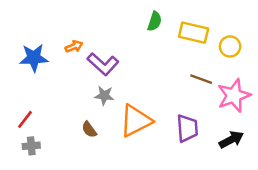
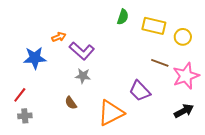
blue star: (34, 58) -> (35, 58), moved
orange triangle: (136, 121) -> (111, 113), moved
purple trapezoid: (187, 128) -> (140, 91), moved, turned 140

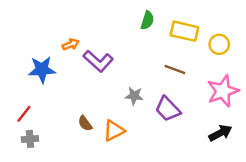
brown line: (160, 63) -> (175, 69), moved
gray star: (83, 76) -> (134, 96), moved
orange triangle: (111, 113) -> (114, 131), moved, size x0.7

